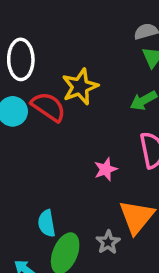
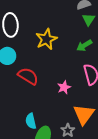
red semicircle: (48, 107) -> (28, 76), moved

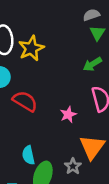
yellow star: (46, 39) -> (31, 48), moved

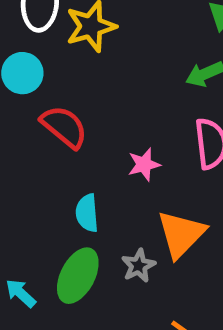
cyan semicircle: (28, 155) -> (87, 213), moved

